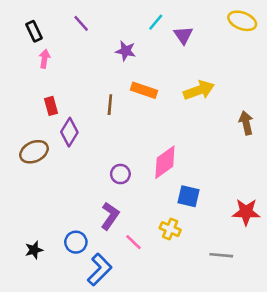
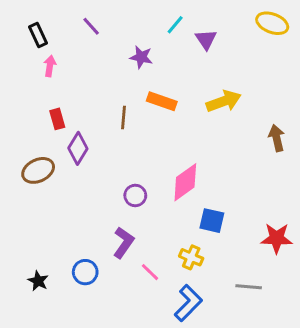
black star: (34, 250) -> (38, 281), turned -30
blue L-shape: (99, 270) -> (188, 303), moved

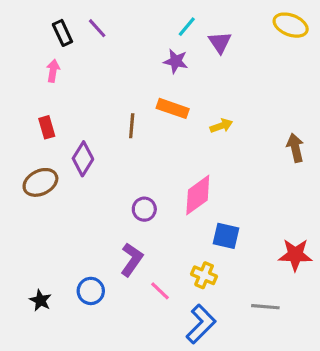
black rectangle: (38, 35) -> (62, 33), moved
purple star: (141, 57) -> (176, 61), moved
yellow arrow: (224, 101) -> (221, 126), moved, size x0.6
red rectangle: (57, 119) -> (47, 127), moved

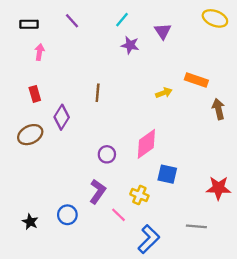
cyan line: (187, 27) -> (122, 20), moved
black rectangle: (62, 33) -> (29, 24), moved, turned -66
orange rectangle: (173, 108) -> (196, 80), moved
yellow cross: (204, 275) -> (139, 195), moved

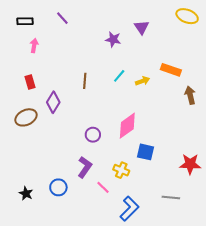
cyan line: (122, 20) -> (119, 76), moved

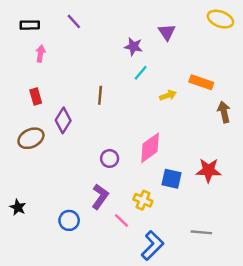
cyan line: (119, 76) -> (141, 73), moved
red star: (190, 164) -> (208, 170), moved
black star: (26, 193) -> (18, 207), moved

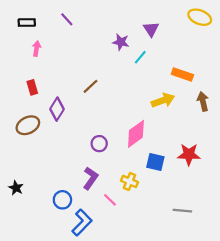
cyan line: (141, 73) -> (140, 57), moved
brown line: (100, 95) -> (91, 86), turned 42
yellow arrow: (168, 95) -> (163, 100), moved, size x1.5
blue L-shape: (152, 245) -> (82, 222), moved

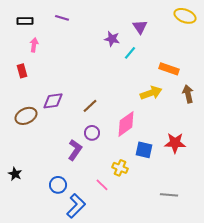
purple line: (67, 19) -> (62, 18), turned -32
brown line: (91, 86) -> (90, 106), moved
red rectangle: (32, 87) -> (22, 71), moved
purple diamond: (57, 109) -> (53, 101), turned 50
purple L-shape: (91, 178) -> (75, 150), moved

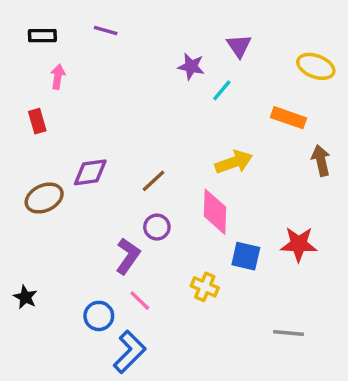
yellow ellipse: (185, 16) -> (316, 66), moved
yellow arrow: (151, 93) -> (234, 162), moved
pink diamond: (126, 124) -> (215, 212), turned -52
pink line: (102, 185) -> (140, 301), moved

